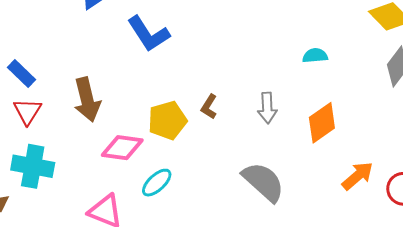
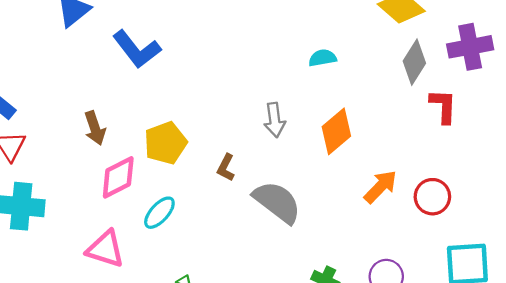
brown arrow: (87, 100) -> (95, 128), moved, size x0.7
brown L-shape: (209, 107) -> (226, 168), moved
pink diamond: (122, 148) -> (118, 177), turned -30

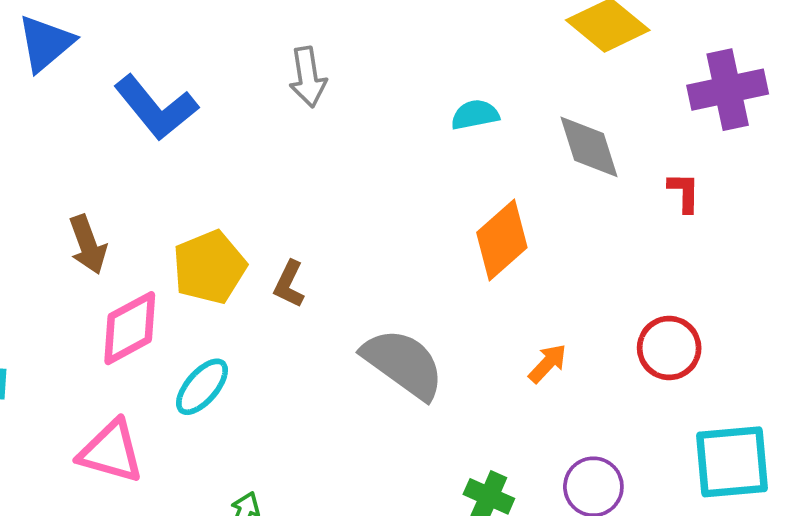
gray diamond: (414, 62) -> (589, 147), moved, turned -48
red L-shape: (443, 106) -> (684, 192), size x0.7
gray arrow: (275, 120) -> (308, 77), moved
brown L-shape: (226, 168) -> (289, 284), moved
orange arrow: (381, 187) -> (548, 363), moved, size x0.7

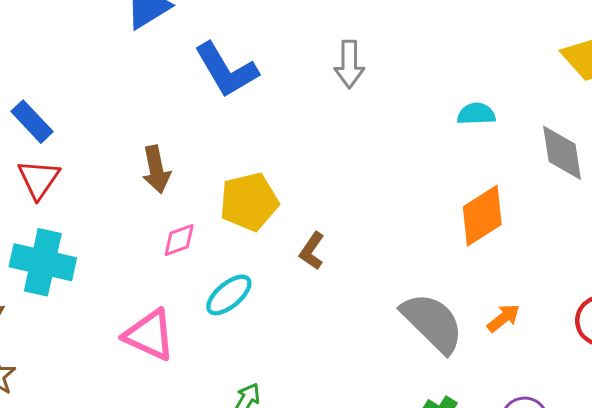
brown L-shape: (289, 284) -> (312, 251), moved
pink diamond: (130, 328) -> (179, 240), size x0.6
gray semicircle: (403, 364) -> (432, 323), moved

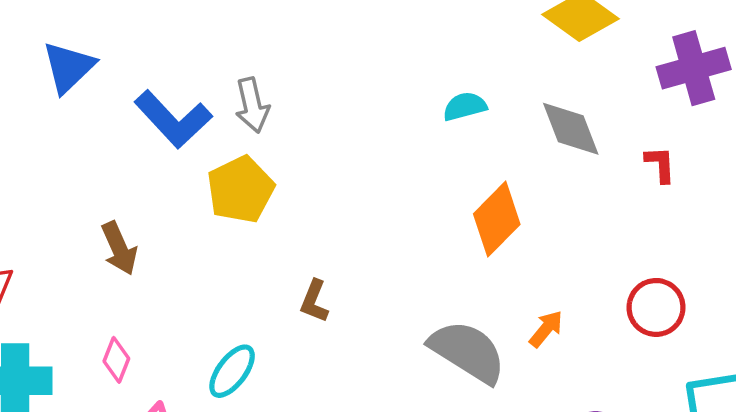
gray arrow: (349, 64) -> (252, 105), moved
yellow pentagon: (249, 202) -> (241, 190), moved
pink diamond: (179, 240) -> (116, 360), moved, turned -36

